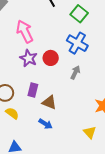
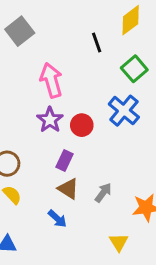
gray arrow: (75, 72) -> (103, 193), moved
purple rectangle: (33, 90) -> (65, 161), moved

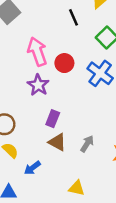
red circle: (82, 125) -> (64, 63), moved
blue arrow: (57, 219) -> (32, 168), moved, turned 105
yellow triangle: (119, 242) -> (77, 188), moved, turned -42

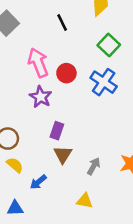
black line: (74, 17) -> (62, 22), moved
brown triangle: (57, 142) -> (63, 155), turned 36
gray arrow: (87, 144) -> (94, 166), moved

